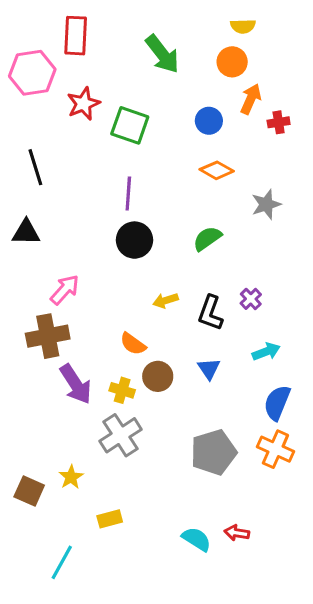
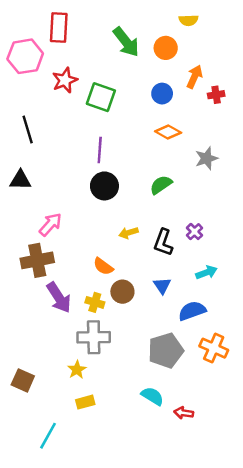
orange circle: (232, 62) -> (166, 48), moved
blue semicircle: (277, 403) -> (192, 311), moved, turned 48
gray cross: (121, 435) -> (94, 337), turned 32
yellow star: (71, 477) -> (77, 370), moved
cyan semicircle: (196, 539) -> (152, 396), moved

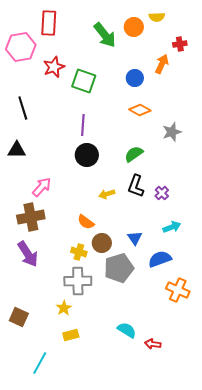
orange circle: (166, 48) -> (134, 27), moved
red cross: (216, 95) -> (180, 44), moved
black L-shape: (163, 242) -> (136, 186), moved
purple arrow: (59, 298) -> (28, 254), moved
gray pentagon: (166, 350) -> (119, 268), moved

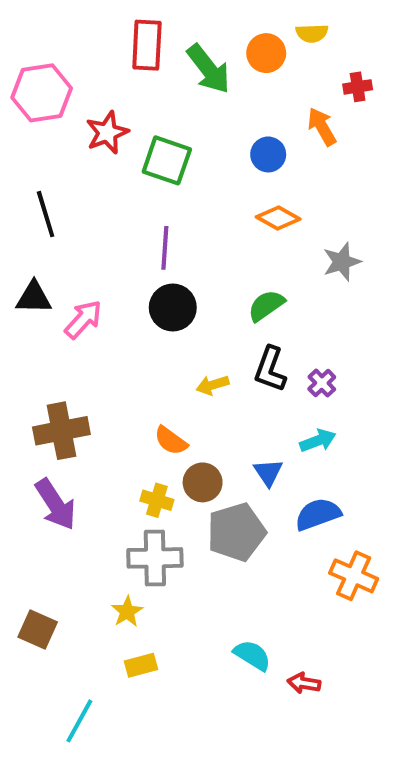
red rectangle: (49, 23) -> (147, 45), moved
orange arrow: (162, 64) -> (322, 127), turned -54
pink arrow: (42, 187) -> (83, 319), moved
cyan arrow: (172, 227) -> (318, 441), moved

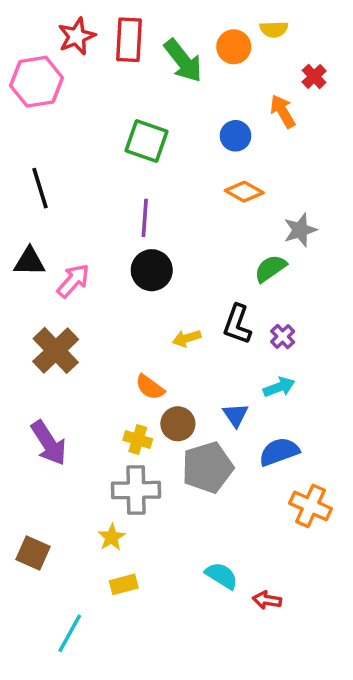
red cross: (358, 87) -> (314, 76), turned -35
red star: (107, 133) -> (77, 36), moved
green semicircle: (266, 306) -> (270, 268), moved
brown cross: (61, 431) -> (56, 350), moved, turned -33

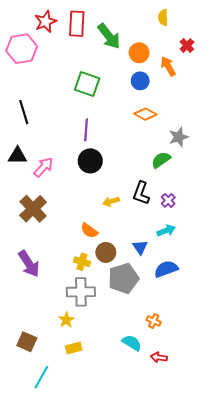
yellow semicircle: (274, 29) -> (163, 17), turned 91
orange circle: (234, 47) -> (139, 53), moved
orange cross: (311, 506) -> (154, 321), moved, size x0.6
brown square: (33, 553) -> (27, 342), moved

